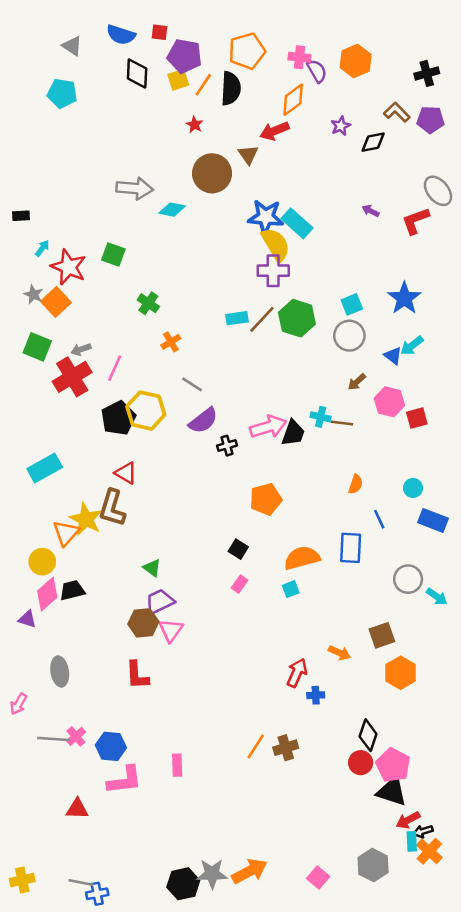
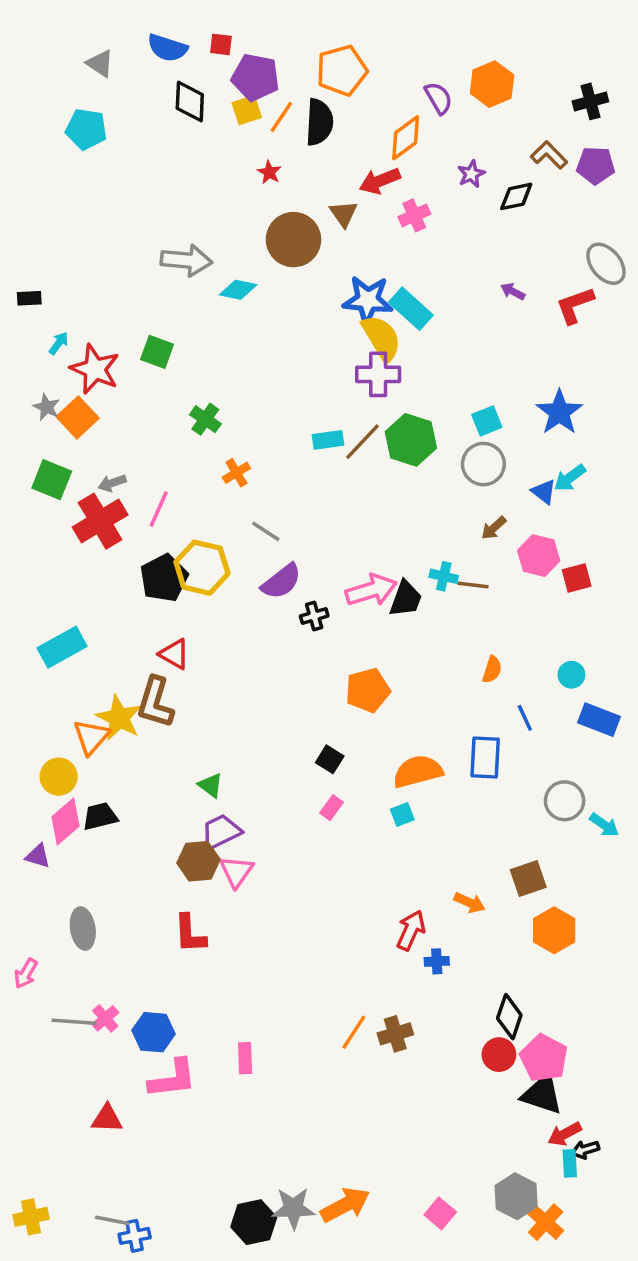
pink cross: (299, 57) -> (414, 215), moved, turned -30
orange cross: (429, 851) -> (546, 1222), moved

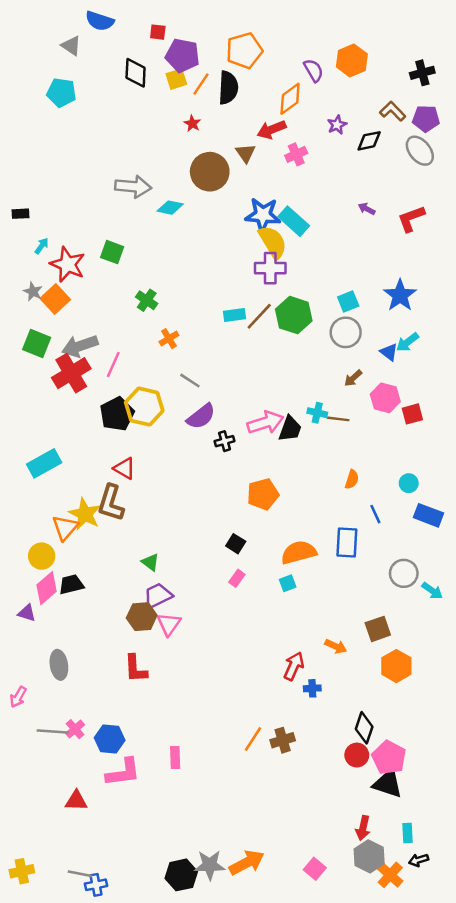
blue semicircle: (167, 48) -> (100, 21), moved
gray ellipse: (606, 264) -> (420, 151), moved
gray arrow: (112, 483) -> (80, 346), size x1.8
red arrow: (565, 1134) -> (363, 828), moved, turned -50
black arrow: (585, 1150) -> (419, 860), moved

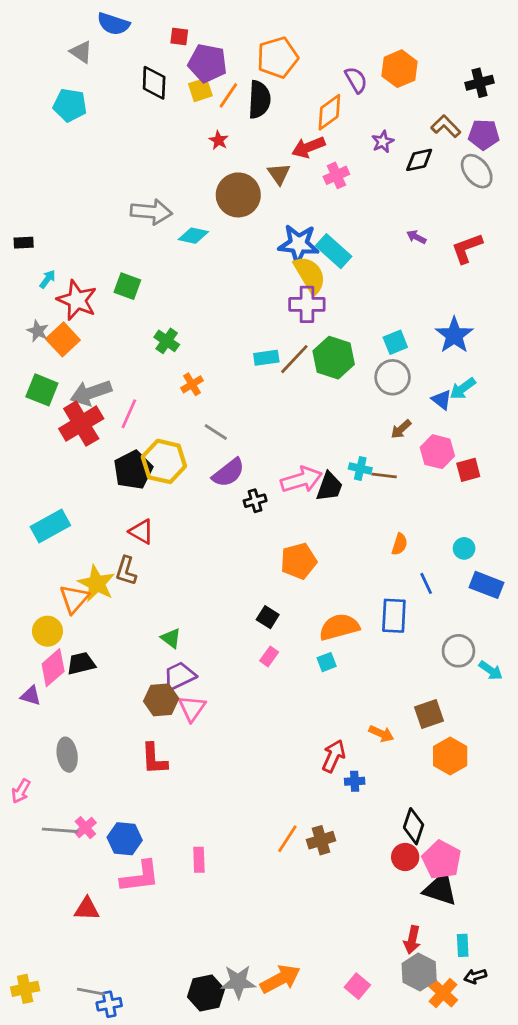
brown L-shape: (111, 503) -> (126, 571), size x0.7

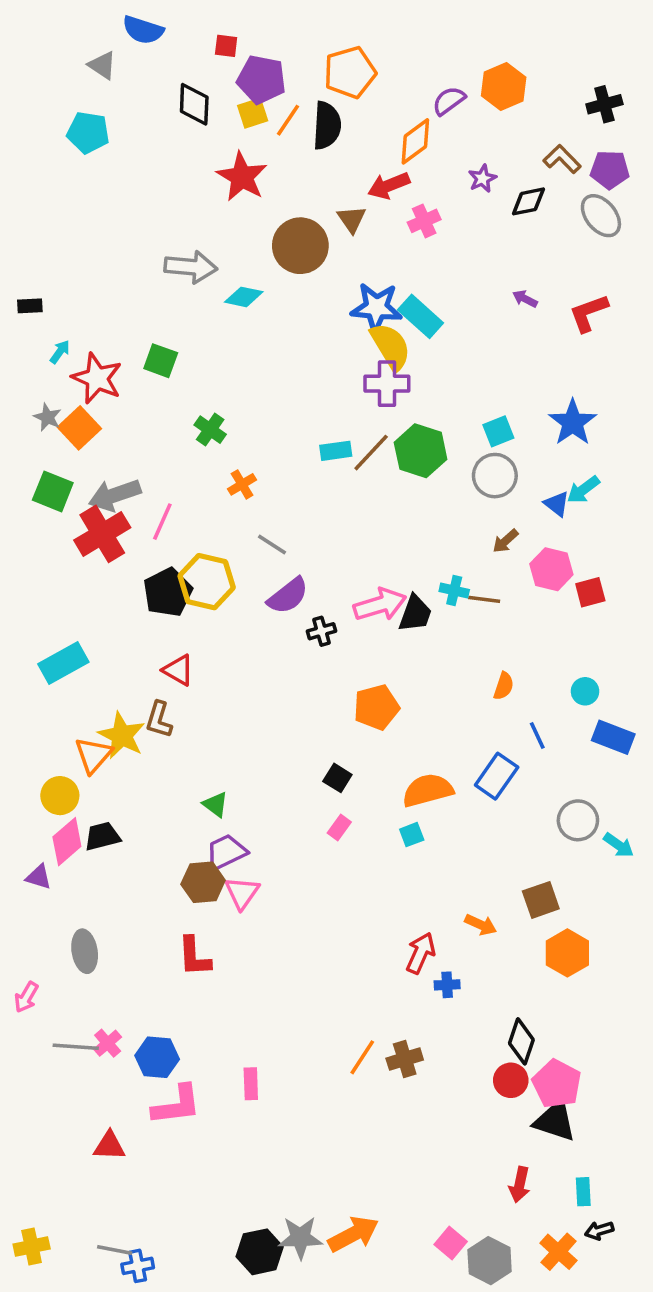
purple semicircle: (356, 80) -> (449, 101), turned -96
red star: (219, 140) -> (242, 177), moved, size x2.0
blue rectangle: (394, 616) -> (497, 776), turned 32
gray hexagon: (419, 972) -> (490, 1261), moved

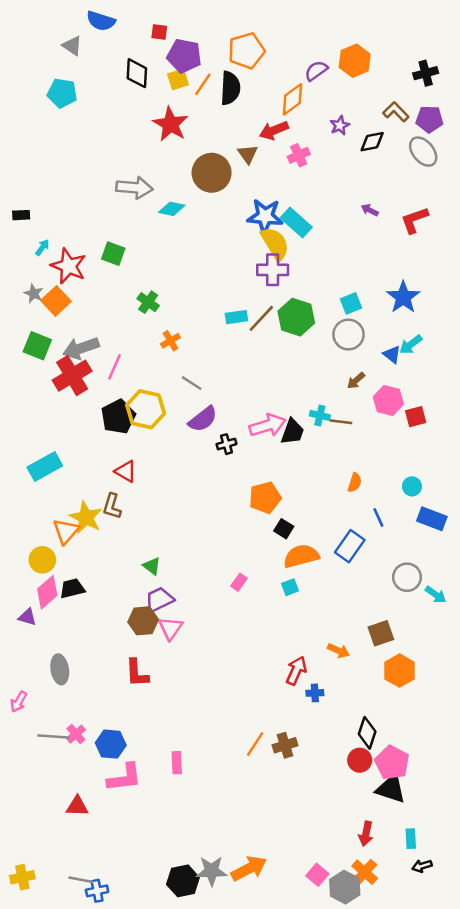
black square: (337, 778) -> (284, 529), moved
orange cross: (558, 1252) -> (365, 872), moved

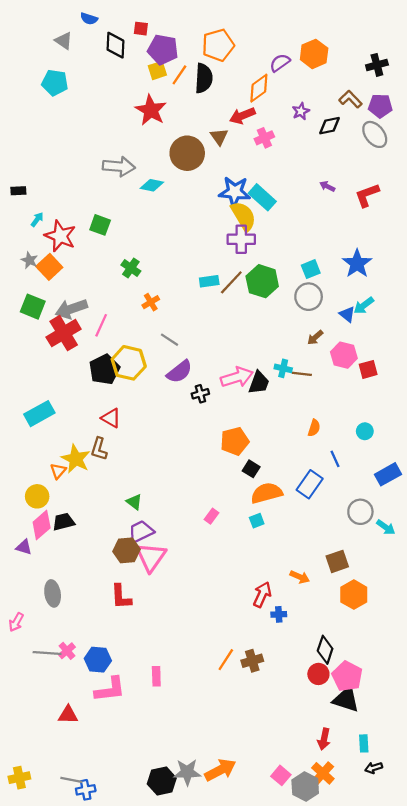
blue semicircle: (101, 21) -> (89, 19), size x0.7
black diamond: (137, 73) -> (115, 45), moved
blue rectangle: (432, 519) -> (388, 474), moved, turned -50
orange triangle: (66, 531) -> (58, 471), size x0.7
pink triangle: (171, 628) -> (151, 557), size x1.4

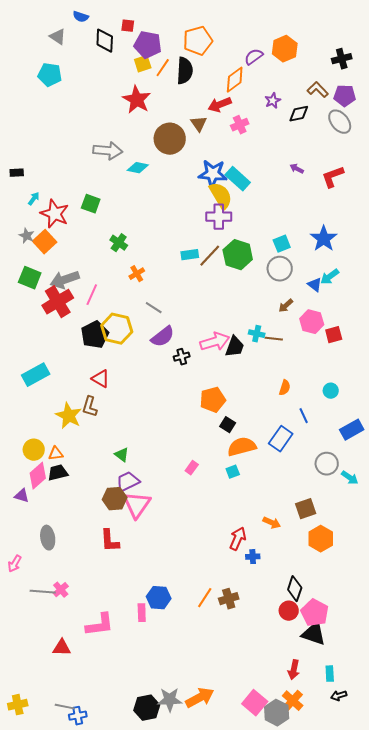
orange triangle: (58, 471) -> (56, 454), moved, turned 42
blue hexagon: (98, 660) -> (159, 598), moved
pink square: (281, 775) -> (255, 703), size x1.4

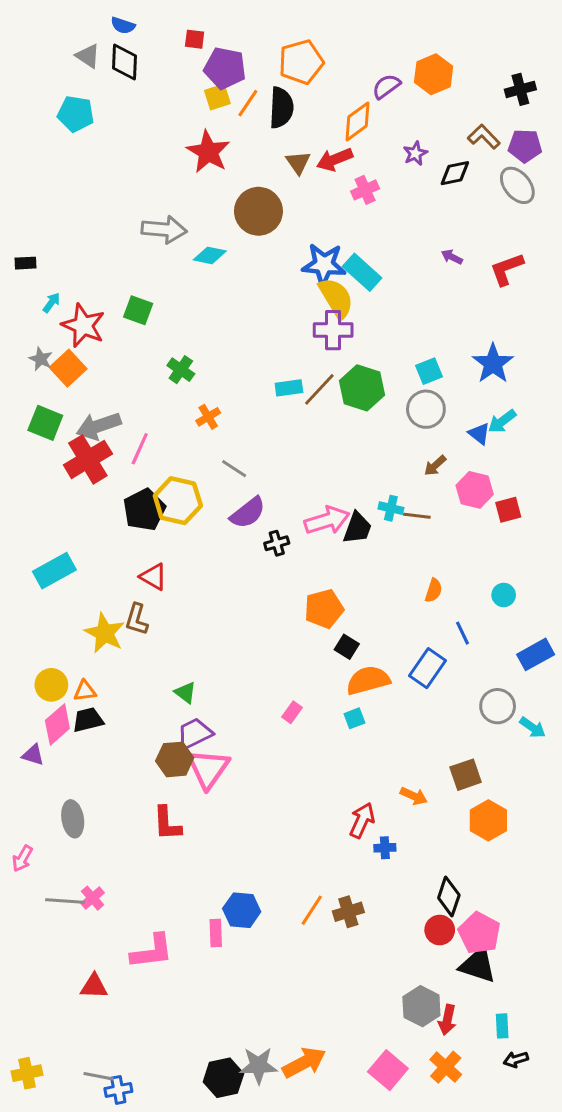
black diamond: (105, 41) -> (124, 62), moved
brown triangle: (199, 124) -> (298, 163), moved
gray hexagon: (277, 713) -> (421, 1006), moved

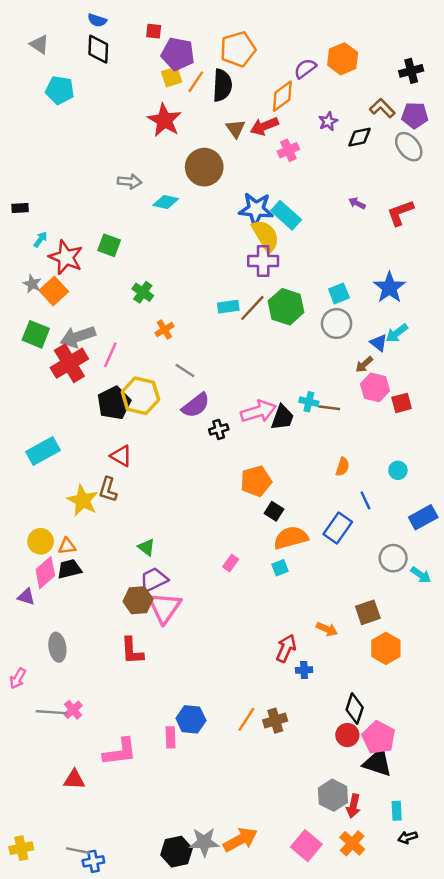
gray triangle: (88, 56) -> (39, 44), moved
gray arrow: (164, 230) -> (130, 182), size x0.7
brown arrow: (435, 466) -> (364, 364), moved

